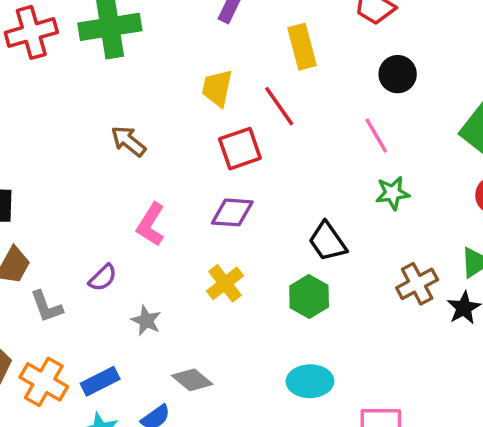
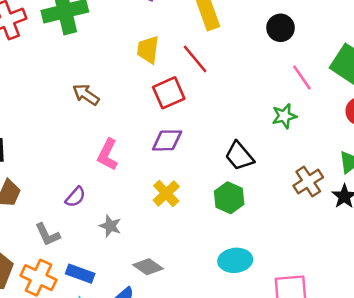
pink line: (376, 136) -> (302, 78), moved
gray L-shape: (46, 307) -> (47, 235), moved
blue rectangle: (100, 381) -> (80, 274), turned 52

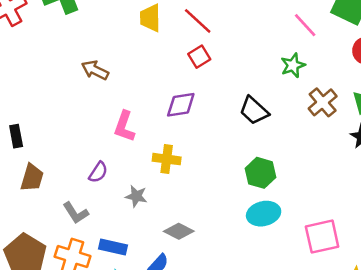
red square: (169, 93) -> (199, 57), moved, size x0.7
brown cross: (308, 182) -> (323, 102), moved
yellow cross: (166, 193) -> (167, 159), moved, turned -32
green hexagon: (229, 198) -> (260, 173), moved

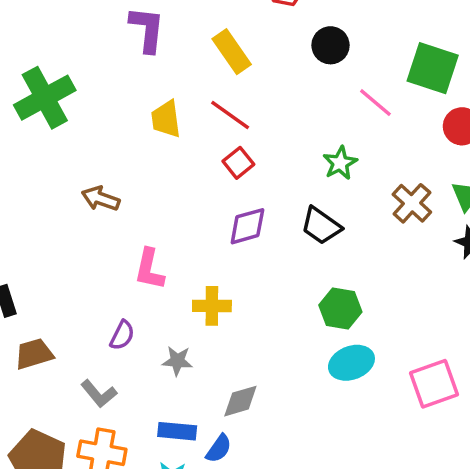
green star: (293, 65) -> (340, 163), moved
purple diamond: (181, 105) -> (247, 226), moved
brown trapezoid: (32, 178) -> (34, 354), turned -116
gray diamond: (179, 231) -> (240, 401), turned -36
blue rectangle: (113, 247) -> (177, 431), moved

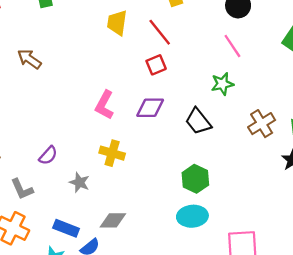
pink line: (375, 103) -> (232, 46), moved
brown arrow: (101, 199) -> (29, 59), moved
pink L-shape: (149, 269) -> (104, 105), moved

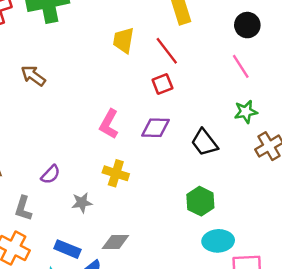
green star: (222, 84) -> (246, 112), moved
gray star: (79, 182) -> (82, 203), turned -30
gray L-shape: (22, 189) -> (23, 208), turned 40
cyan ellipse: (192, 216) -> (218, 241), moved

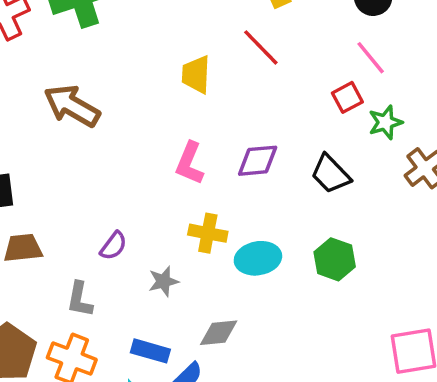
yellow trapezoid: (123, 40) -> (196, 74), moved
brown arrow: (33, 76) -> (72, 106), size x1.5
red square: (162, 84) -> (347, 97), moved
cyan ellipse: (218, 241) -> (258, 258), moved

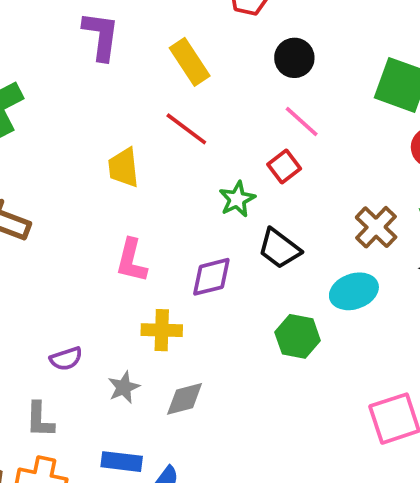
green star: (385, 122) -> (237, 199), moved
purple diamond: (258, 161) -> (211, 277), moved
purple semicircle: (113, 246) -> (66, 359), turned 44
cyan ellipse: (258, 258) -> (354, 291), moved
gray diamond: (219, 333) -> (185, 399), moved

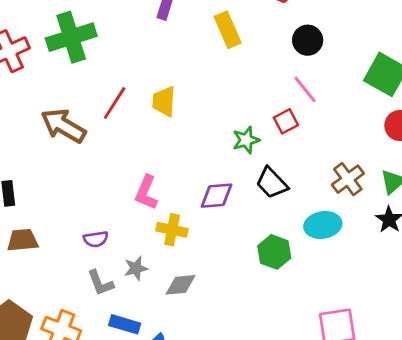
red line: (186, 129) -> (115, 103), moved, turned 76
pink L-shape: (131, 261) -> (146, 192), moved
gray L-shape: (40, 420) -> (100, 283), moved, turned -32

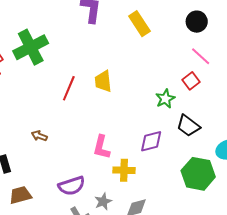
brown arrow: (63, 126) -> (39, 136), moved, size x0.5
purple semicircle: (96, 239) -> (72, 186), size x1.5
green hexagon: (274, 252) -> (198, 174), size x1.4

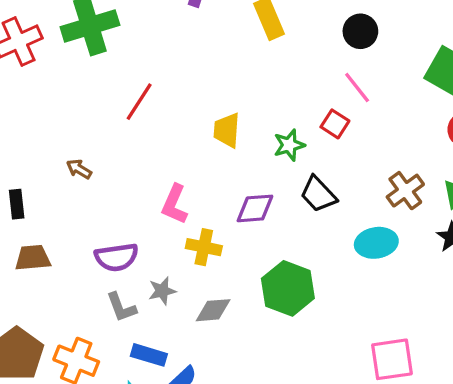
yellow trapezoid: (103, 81) -> (227, 130), moved
red square: (191, 81) -> (335, 124), turned -30
green hexagon: (198, 174) -> (288, 288), moved

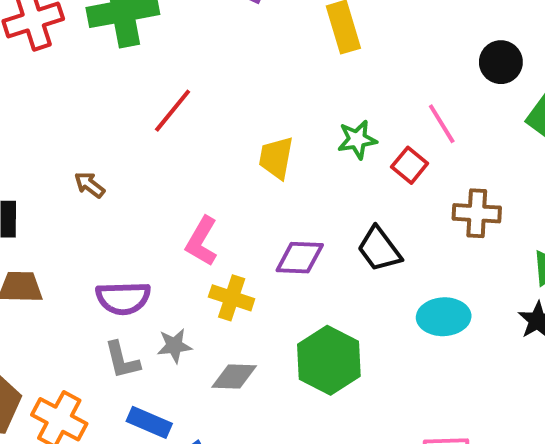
black circle: (360, 31) -> (501, 62), moved
green star: (289, 145) -> (357, 140), moved
brown cross: (405, 191) -> (477, 213), moved, turned 33

